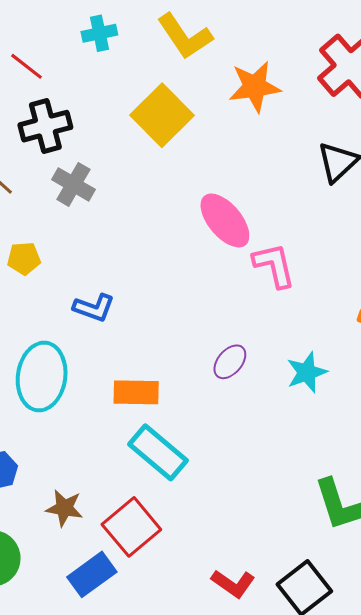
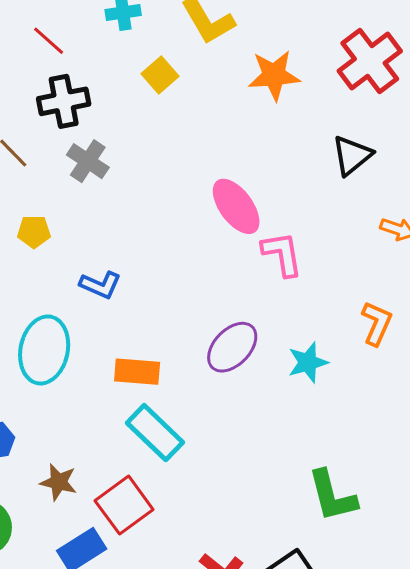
yellow square: (162, 115) -> (160, 75), moved, size x0.6
purple ellipse: (230, 362) -> (232, 347), size x1.5

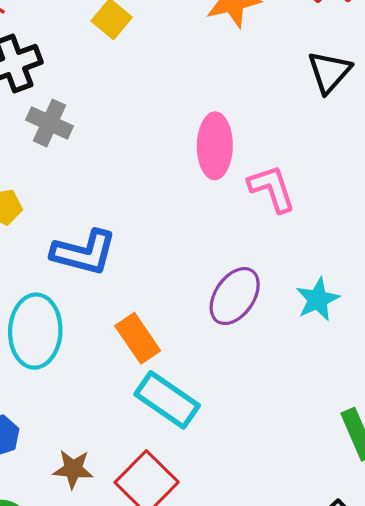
pink ellipse: (236, 206) -> (215, 146), turned 46
blue L-shape: (100, 285) -> (84, 252), size x1.5
orange rectangle: (137, 372) -> (138, 338), turned 60

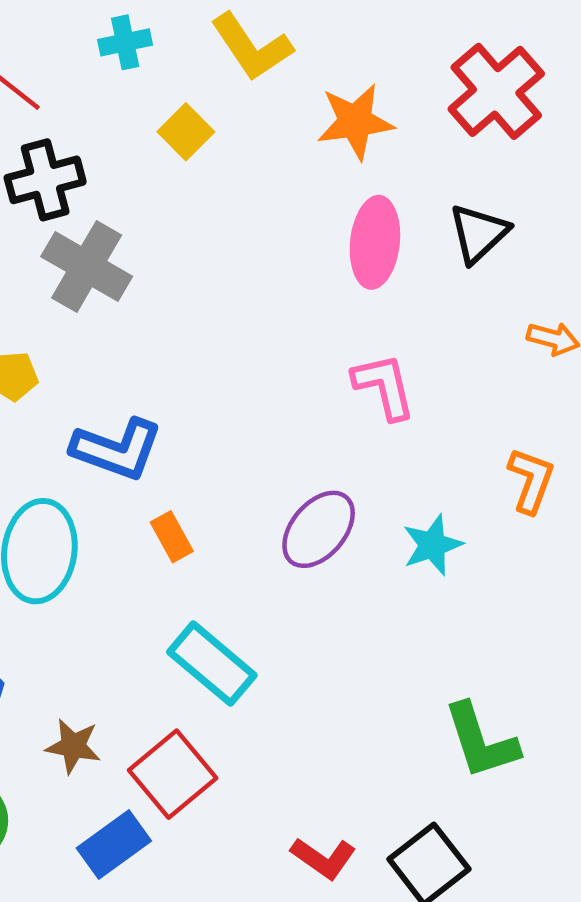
gray cross: (50, 123) -> (87, 266), size x1.4
pink ellipse: (215, 146) -> (375, 242), moved
orange rectangle: (138, 338) -> (172, 537), moved, size x0.7

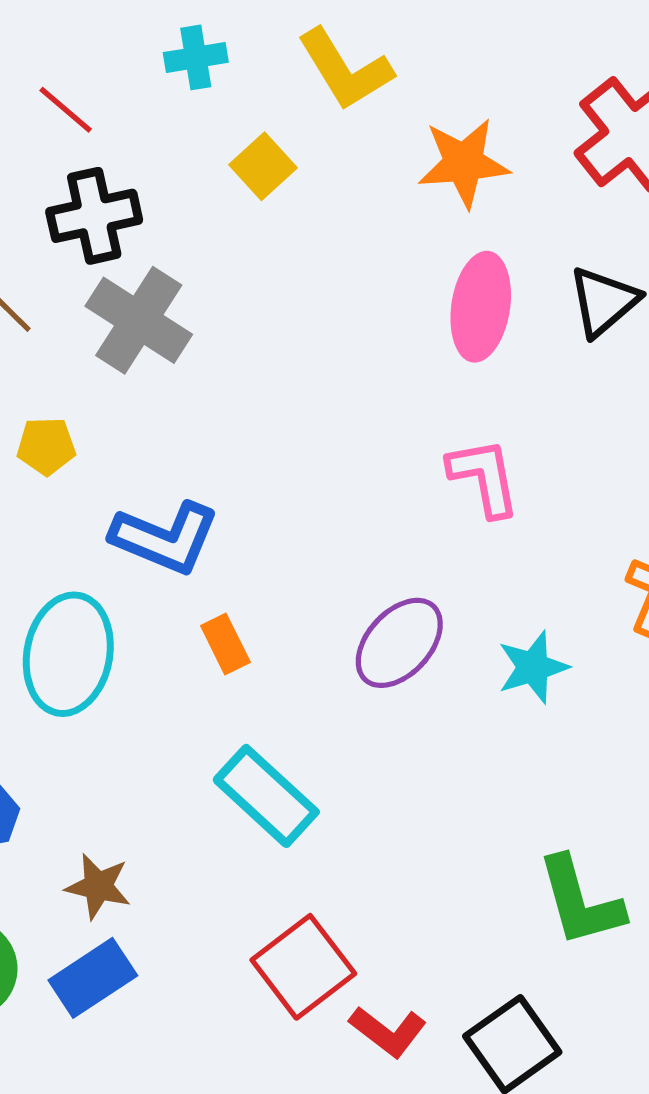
red square: (173, 774) -> (303, 967), moved
blue rectangle: (114, 845) -> (93, 978), moved

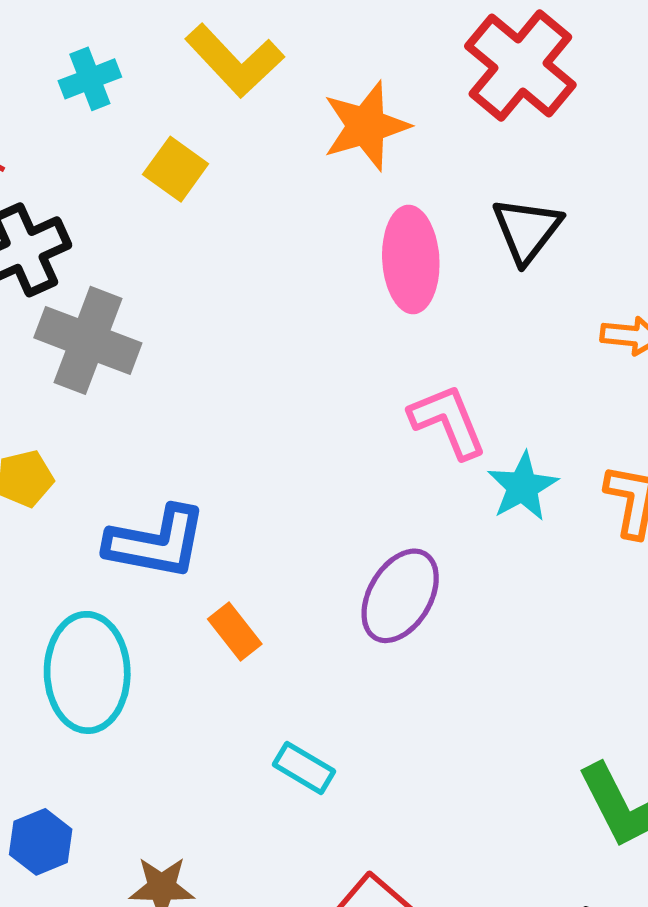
cyan star: (533, 667) -> (523, 487), moved
cyan rectangle: (266, 796) -> (304, 768), size x0.6

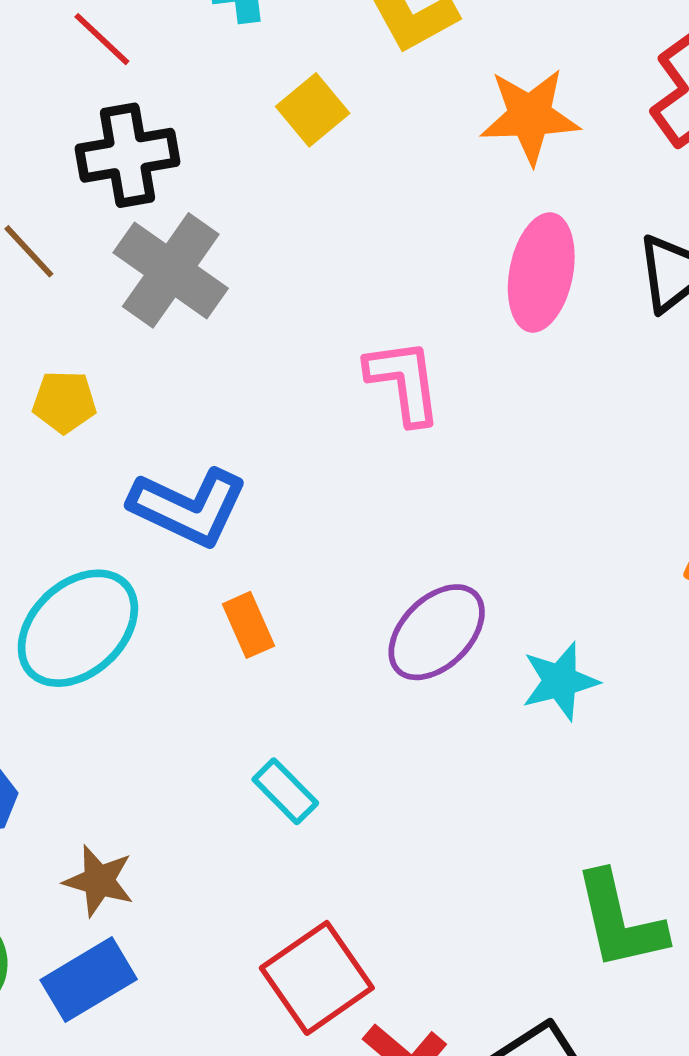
pink L-shape: (448, 421) -> (404, 382), moved
cyan star: (523, 487) -> (560, 681), moved
cyan ellipse: (87, 672) -> (78, 628), turned 34

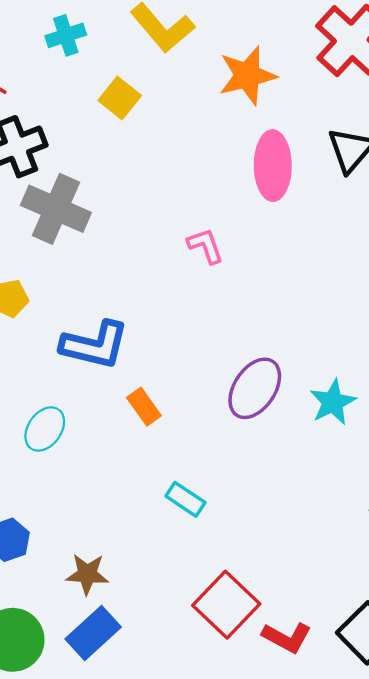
pink L-shape: (404, 382) -> (206, 246), size x0.7
cyan ellipse: (78, 628) -> (45, 429), size x0.6

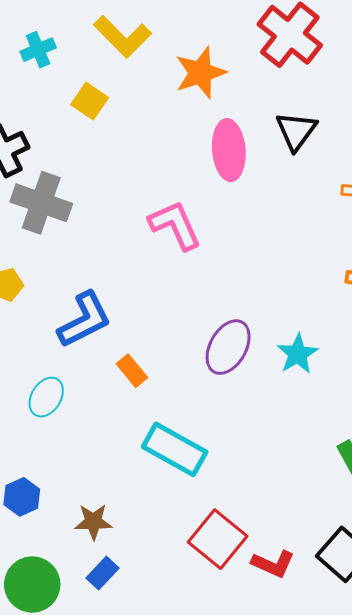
pink L-shape: (206, 246) -> (175, 225), size x1.6
blue L-shape: (95, 345) -> (84, 320), turned -36
cyan rectangle: (185, 499) -> (175, 449), size x1.8
blue rectangle: (93, 633) -> (103, 573), size x0.7

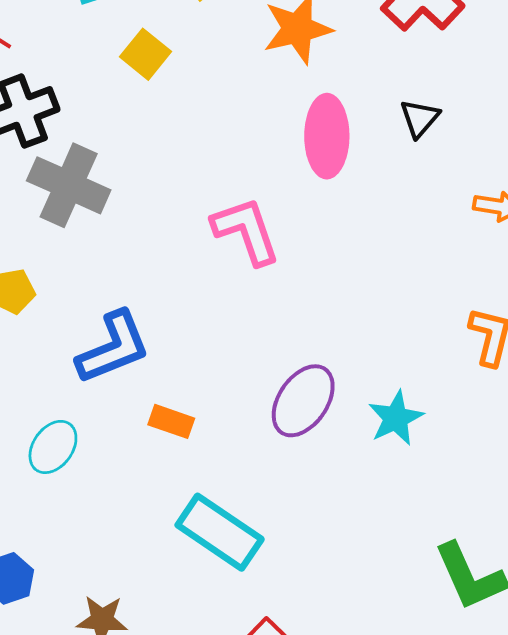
black triangle: (296, 131) -> (420, 118), size x0.7
orange rectangle: (132, 371) -> (171, 421), turned -36

